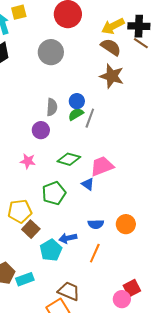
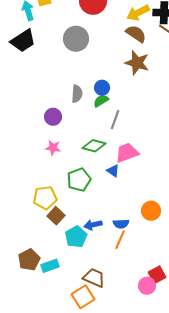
gray line: (90, 118) -> (115, 120), moved
purple circle: (41, 130) -> (53, 117), moved
blue semicircle: (96, 224) -> (121, 224), moved

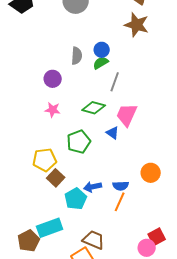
pink trapezoid: (127, 153) -> (127, 115), turned -45
brown pentagon: (29, 260) -> (29, 241), moved
cyan rectangle: (50, 266) -> (50, 228), size x1.4

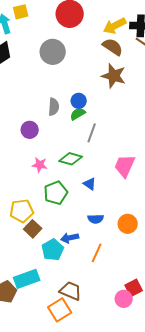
pink star: (53, 110) -> (40, 165), moved
pink trapezoid: (127, 115) -> (125, 166), moved
blue semicircle: (121, 186) -> (96, 219), moved

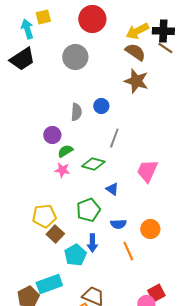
green semicircle: (78, 114) -> (65, 151), moved
green pentagon: (56, 193) -> (88, 210), moved
blue arrow: (70, 238) -> (92, 243), turned -78
orange line: (97, 253) -> (128, 251), moved, turned -48

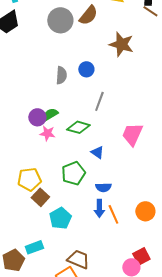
brown semicircle: (135, 52) -> (88, 15), moved, turned 95
purple circle: (52, 135) -> (37, 117), moved
orange circle: (150, 229) -> (145, 211), moved
blue arrow: (92, 243) -> (99, 208), moved
cyan rectangle: (49, 284) -> (34, 247), size x0.7

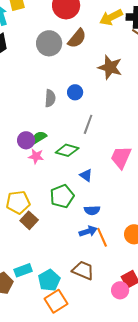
blue arrow: (99, 208) -> (88, 231), turned -108
cyan pentagon: (60, 218) -> (49, 280), moved
brown trapezoid: (78, 259) -> (83, 270), moved

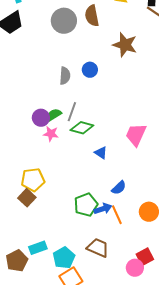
brown semicircle: (77, 38) -> (92, 16), turned 130
gray line: (88, 124) -> (72, 112), moved
green pentagon: (62, 196) -> (86, 205), moved
blue semicircle: (92, 210) -> (119, 188), moved, turned -42
brown square: (29, 220) -> (27, 198), moved

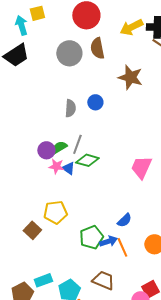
blue triangle: (101, 153) -> (68, 168), moved
yellow pentagon: (33, 180) -> (55, 212), moved

